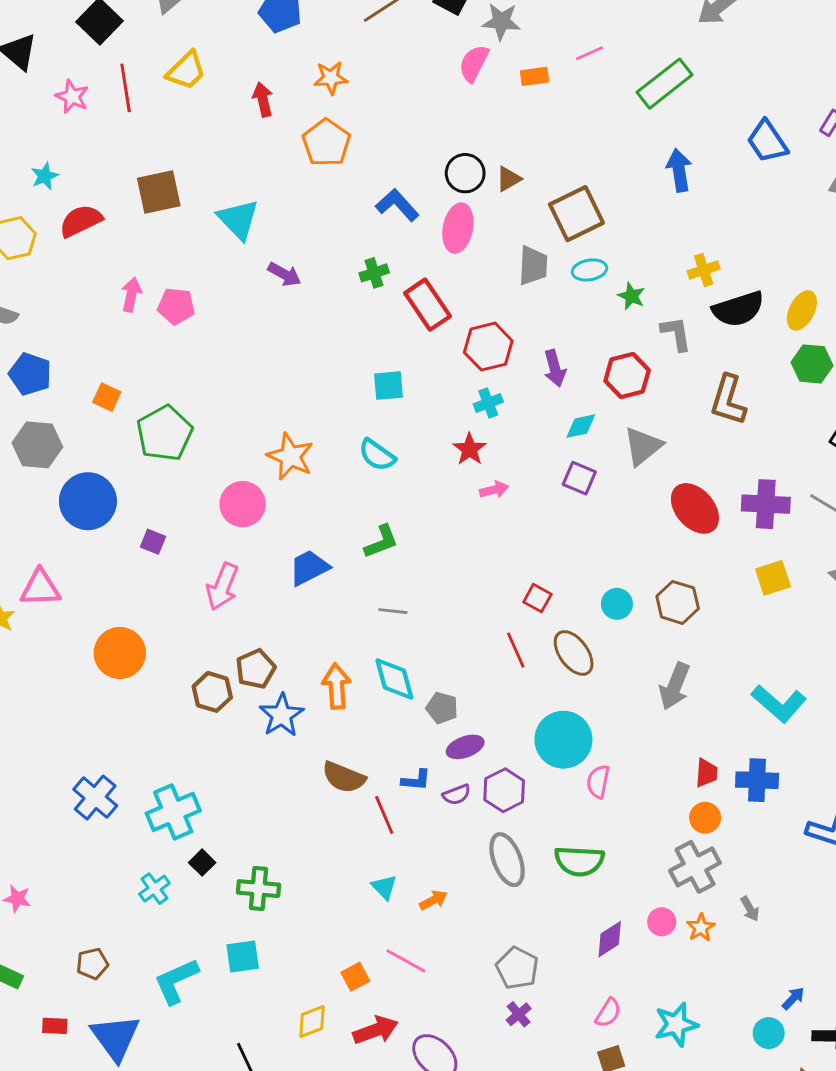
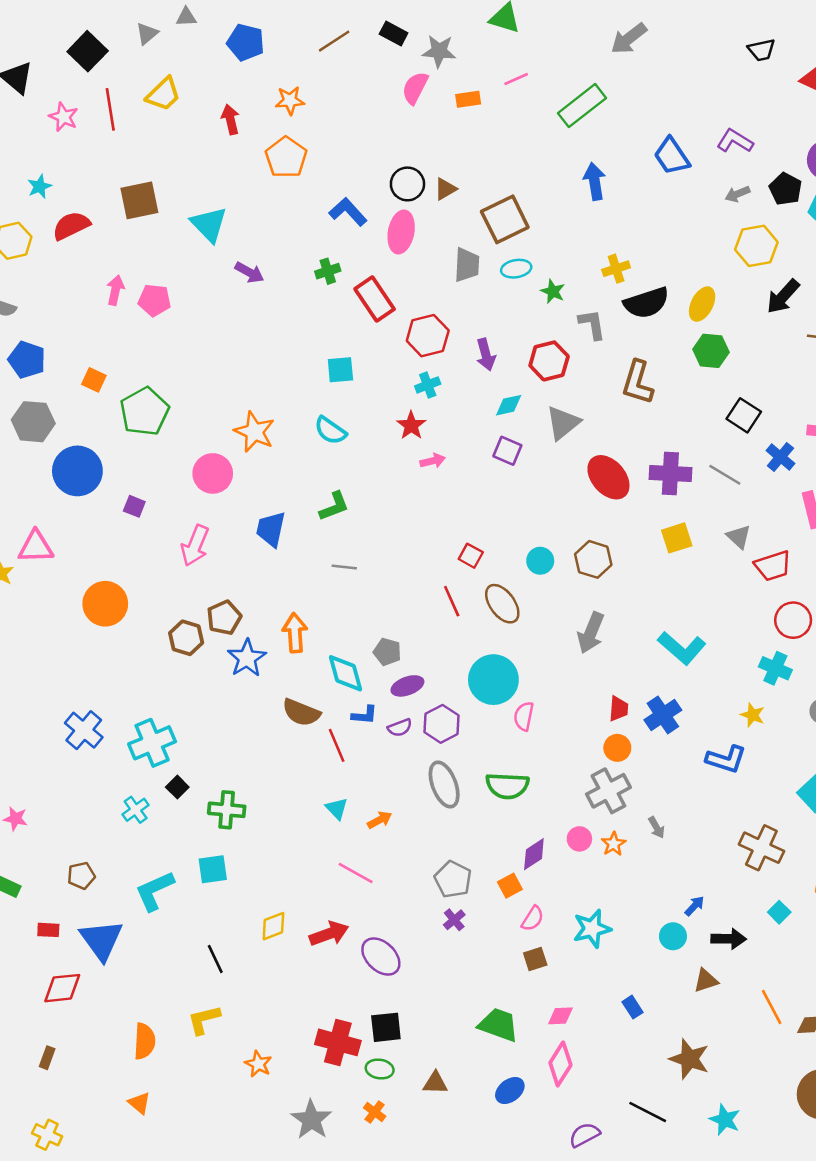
blue trapezoid: (309, 568) -> (271, 529), turned -51
cyan diamond: (394, 679) -> (345, 673), moved
blue cross: (757, 780) -> (663, 715), turned -36
orange square: (355, 977) -> (510, 886), moved

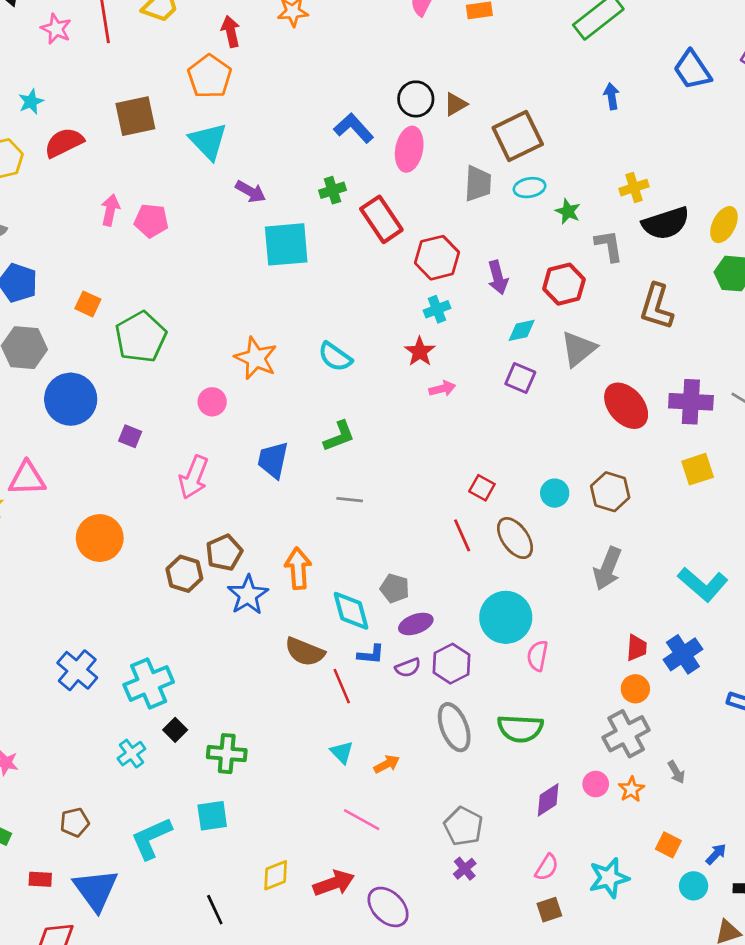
orange pentagon: (286, 157) -> (210, 76), moved
blue arrow: (595, 181) -> (612, 96), size x0.7
cyan square: (340, 370) -> (286, 244), moved, size x1.6
pink circle: (213, 473) -> (212, 402), size x0.7
orange square: (510, 886) -> (668, 845), moved, turned -35

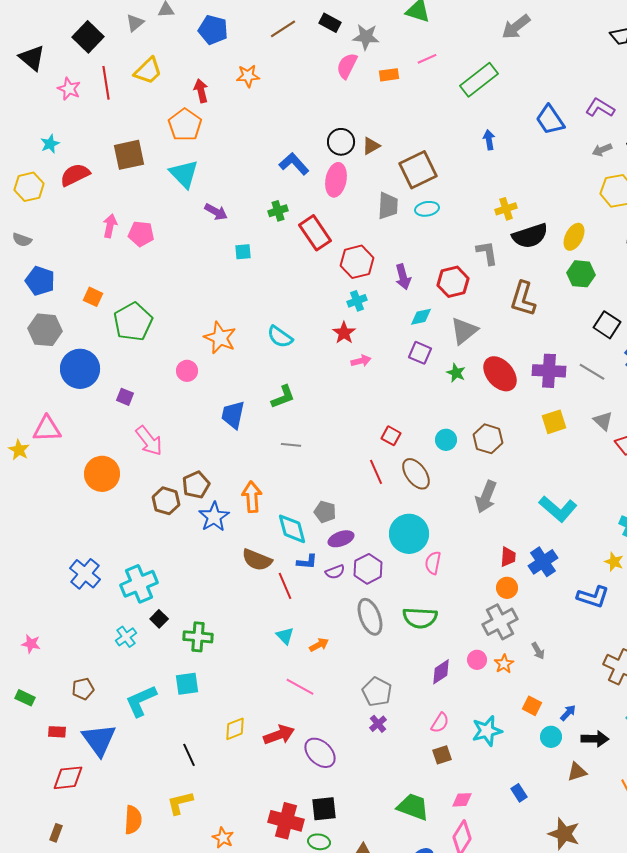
green star: (568, 211) -> (456, 373), moved
cyan square: (286, 244) -> (243, 252), size x0.5
pink arrow: (194, 477) -> (149, 441), moved, turned -60

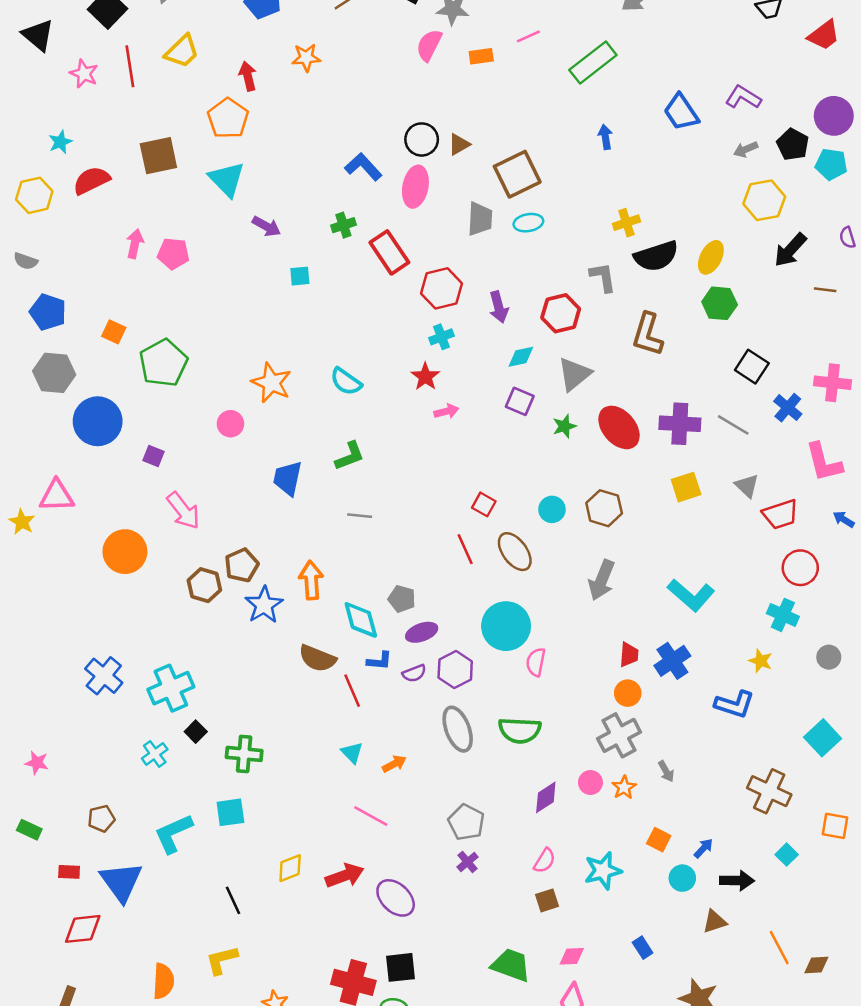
green star: (456, 373) -> (564, 426), turned 30

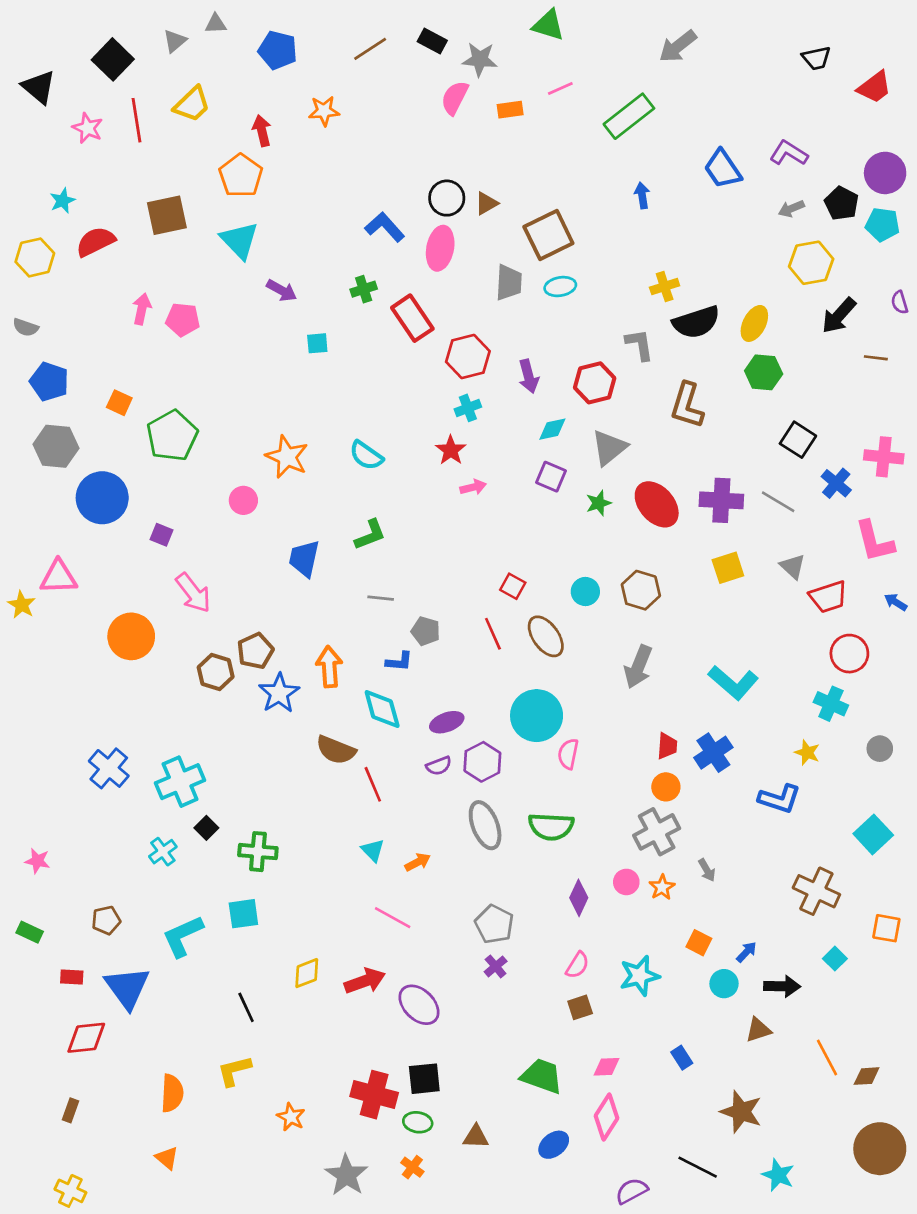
gray pentagon: (402, 599) -> (426, 631), moved
blue L-shape: (379, 661) -> (399, 661), moved
purple diamond: (546, 797) -> (579, 898), turned -32

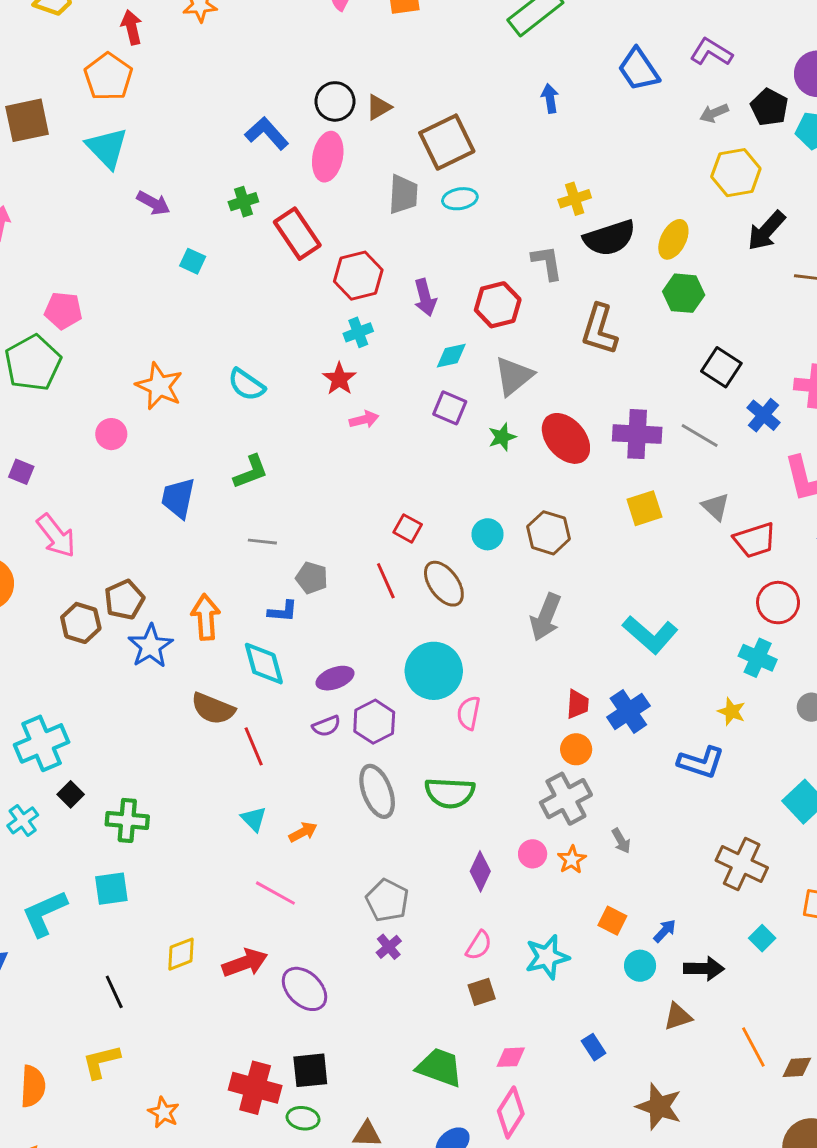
pink pentagon: (183, 320) -> (63, 311), moved
cyan square: (317, 343) -> (193, 261), turned 30

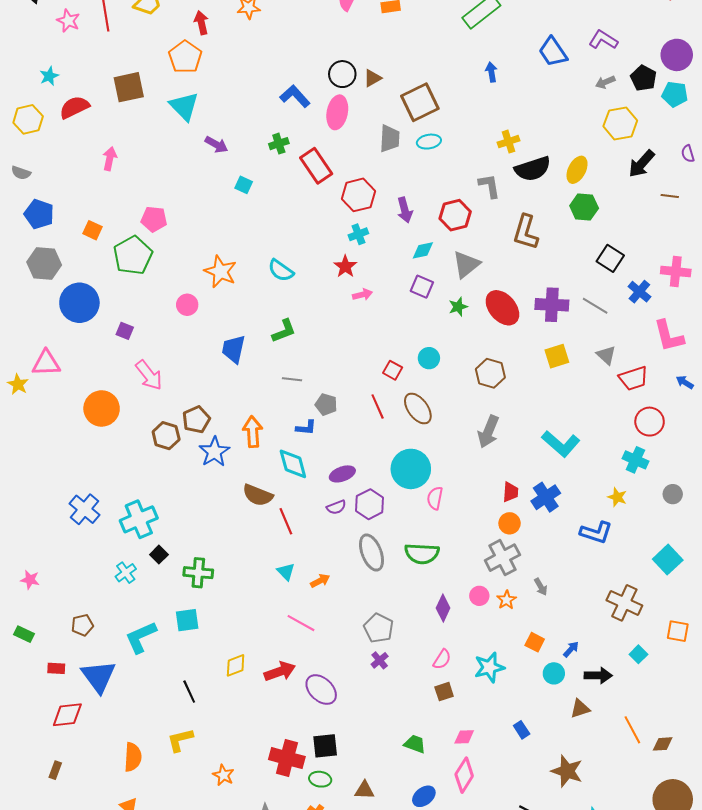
cyan circle: (488, 534) -> (429, 358), moved
green trapezoid: (440, 1067) -> (415, 744), size x0.7

